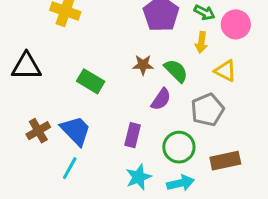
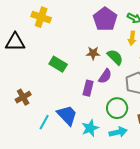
black triangle: (26, 66) -> (15, 42), moved
blue trapezoid: (76, 131) -> (67, 115), moved
purple rectangle: (133, 135) -> (88, 88), moved

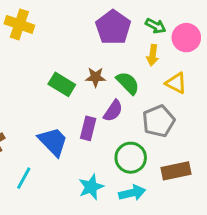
green rectangle: (58, 64) -> (62, 84), moved
blue trapezoid: (67, 115) -> (53, 142), moved

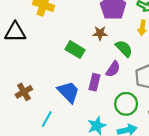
brown star: (96, 77) -> (100, 33), moved

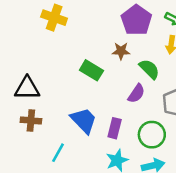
black triangle: (15, 32) -> (27, 88), moved
purple rectangle: (95, 82) -> (115, 128), moved
brown cross: (24, 92) -> (31, 120), turned 35

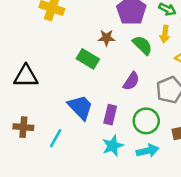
brown star: (121, 51) -> (106, 38), moved
green semicircle: (149, 69) -> (142, 45), moved
brown cross: (31, 120) -> (23, 127), moved

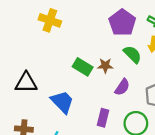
brown star: (106, 38) -> (105, 66), moved
blue trapezoid: (80, 107) -> (62, 102), moved

